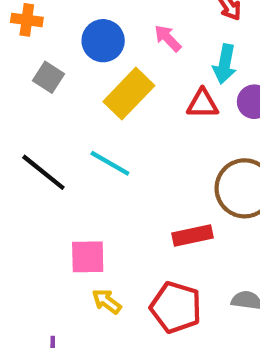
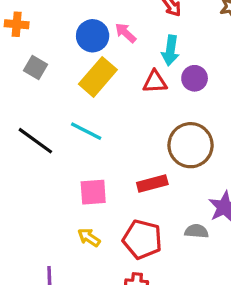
blue circle: (103, 41) -> (93, 36), moved
pink square: (88, 257) -> (93, 192), moved

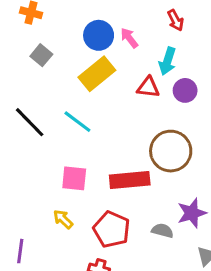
red rectangle: (152, 184) -> (130, 180), size x1.4

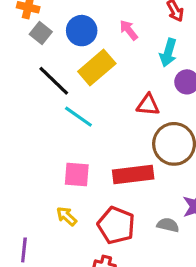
blue circle: (99, 35) -> (82, 31), moved
gray square: (41, 55) -> (41, 33), moved
red triangle: (148, 87) -> (148, 105), moved
black line: (30, 122) -> (54, 81), moved

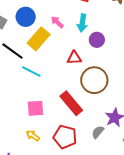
pink arrow: (129, 30) -> (57, 22), moved
red rectangle: (133, 175) -> (71, 103), turned 65
gray semicircle: (168, 225) -> (98, 132), turned -56

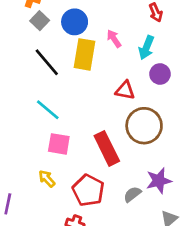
yellow rectangle: (39, 39) -> (85, 54), turned -45
cyan line: (31, 72) -> (48, 110), moved

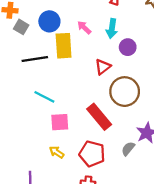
black line: (47, 62) -> (35, 59), turned -45
red triangle: (125, 90) -> (103, 67), turned -35

